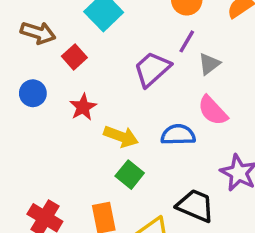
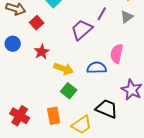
gray triangle: (209, 64) -> (127, 17), moved
pink semicircle: (213, 111) -> (117, 54), turned 54

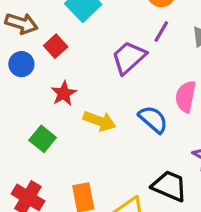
blue circle: (13, 44) -> (21, 64), moved
blue semicircle: (97, 68) -> (153, 119), turned 42
green square: (69, 91) -> (43, 139), moved

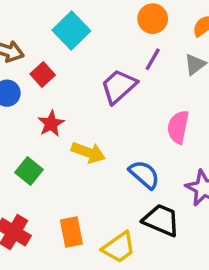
blue semicircle: (153, 119) -> (144, 174), moved

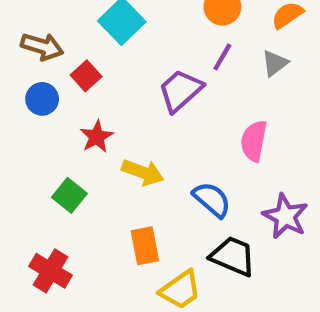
orange rectangle: (71, 232) -> (145, 246), moved

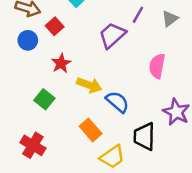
blue semicircle: (212, 200) -> (117, 102), moved
orange rectangle: (145, 246) -> (91, 130), turned -30
black trapezoid: (233, 256) -> (144, 136), turned -112

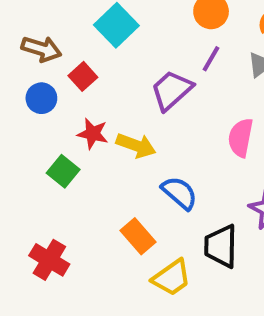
red star: (61, 63) -> (93, 134), turned -30
yellow arrow: (89, 85) -> (136, 146), moved
green square: (44, 99) -> (63, 171), moved

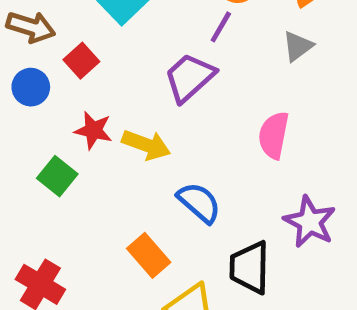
purple line: (211, 59) -> (221, 27), moved

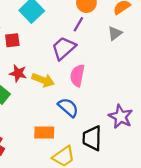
red square: (81, 61) -> (12, 40), turned 35
pink semicircle: (274, 135) -> (77, 76), moved
orange rectangle: (149, 255) -> (44, 133), turned -48

